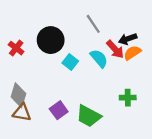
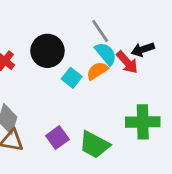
orange semicircle: (132, 53) -> (97, 71), moved
cyan semicircle: (99, 58) -> (106, 54), moved
green cross: (128, 98) -> (143, 122), size x1.6

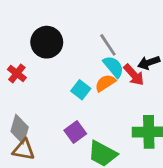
black circle: (47, 51) -> (47, 42), moved
purple square: (57, 138) -> (75, 132), moved

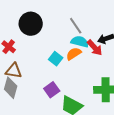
cyan semicircle: (113, 67) -> (80, 42), turned -36
brown triangle: (24, 150) -> (14, 71), moved

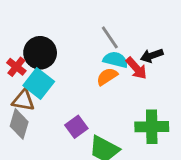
black circle: (31, 24) -> (40, 53), moved
cyan square: (56, 59) -> (39, 83), moved, size x1.5

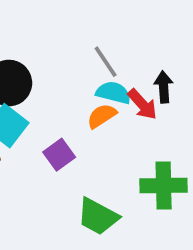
black arrow: (152, 56) -> (164, 87), turned 105
purple square: (76, 127) -> (59, 155), moved

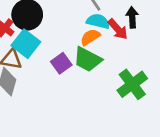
green cross: (164, 186) -> (132, 84), turned -36
green trapezoid: (98, 216) -> (88, 59), moved

